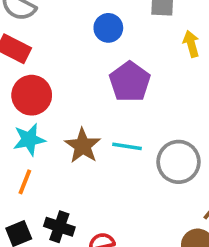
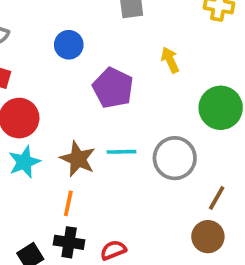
blue circle: (108, 28) -> (69, 45), moved
yellow arrow: (191, 44) -> (170, 60), moved
orange line: (25, 182) -> (68, 203), moved

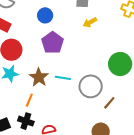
yellow arrow: (170, 60) -> (90, 22), moved, turned -104
purple pentagon: (113, 88) -> (53, 43), moved
brown line: (217, 198) -> (109, 103), moved

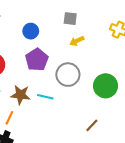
brown star: (39, 77) -> (21, 95), turned -30
gray circle: (91, 86) -> (68, 75), moved

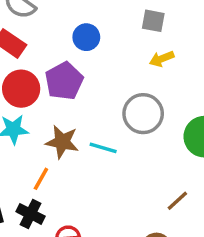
purple pentagon: (37, 60) -> (64, 81), moved

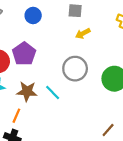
blue circle: (86, 37) -> (33, 15), moved
cyan line: (103, 148) -> (53, 92), turned 35
brown line: (177, 201) -> (108, 130), moved

